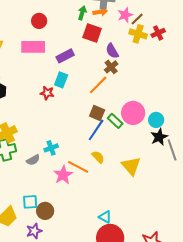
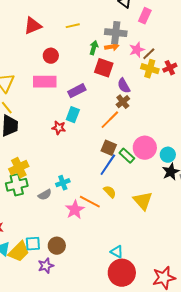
cyan square: (30, 202) -> (33, 244), moved

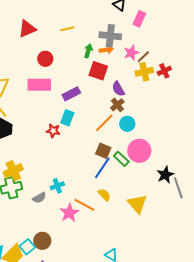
yellow cross: (150, 69) -> (144, 72), turned -30
cyan circle: (168, 155) -> (127, 124), moved
cyan square: (33, 244) -> (27, 247), turned -35
brown circle: (57, 246) -> (42, 241), moved

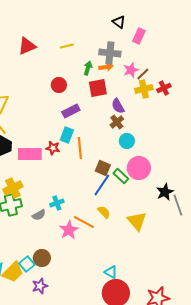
red circle: (45, 59) -> (59, 85), moved
red square: (98, 71) -> (98, 88), turned -30
pink rectangle: (39, 85) -> (30, 154), moved
orange line: (104, 123) -> (80, 148), moved, turned -50

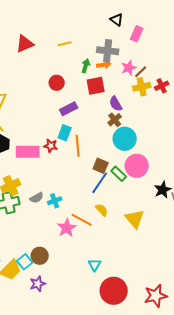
cyan circle: (127, 141) -> (125, 139), size x1.5
gray semicircle: (39, 215) -> (37, 198), moved
cyan triangle: (111, 272) -> (95, 265), moved, turned 32

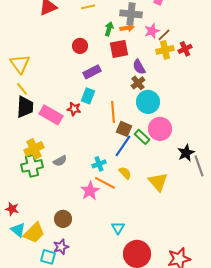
orange line: (78, 146) -> (113, 112), moved
pink rectangle: (28, 152) -> (51, 115), turned 30
cyan cross: (55, 201) -> (99, 164), moved
cyan square: (25, 262) -> (48, 257), moved, turned -35

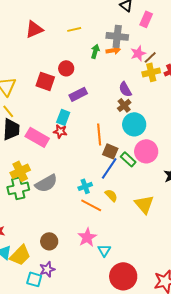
red square: (119, 49) -> (45, 81), moved, turned 30
cyan rectangle: (88, 96) -> (63, 117), moved
gray semicircle: (60, 161) -> (46, 183), size x1.6
pink star: (90, 191) -> (87, 237), moved

